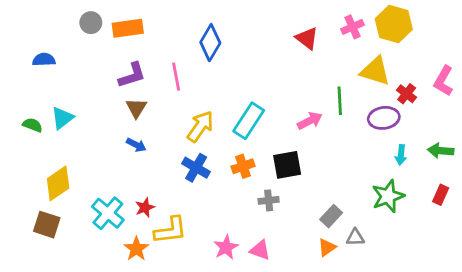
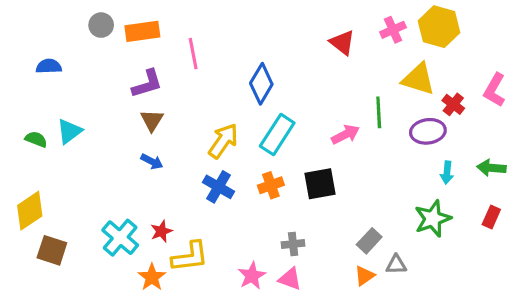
blue diamond: (210, 43) -> (261, 84), moved
pink line: (176, 77) -> (193, 54), moved
yellow diamond: (58, 183) -> (30, 211), moved
gray cross: (269, 200) -> (293, 244), moved

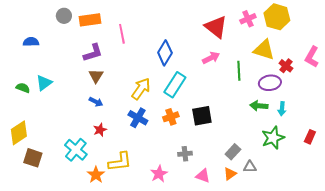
red triangle: (342, 43) -> (216, 27), size x1.4
pink arrow: (345, 135) -> (211, 58), moved
green arrow: (491, 168) -> (259, 106), moved
red star: (161, 231) -> (100, 130), moved
pink triangle: (290, 279) -> (203, 176), moved

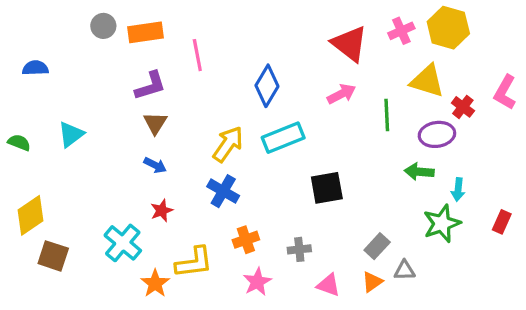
blue semicircle: (31, 42) -> (35, 68), moved
cyan rectangle: (175, 85) -> (283, 138), turned 35
green semicircle: (23, 88) -> (19, 143), moved
cyan arrow: (282, 109) -> (458, 189), moved
orange cross: (171, 117) -> (246, 240), moved

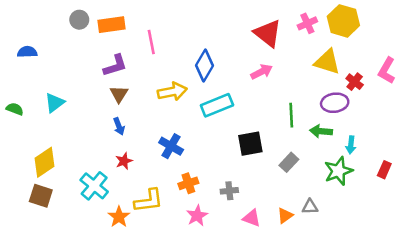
green line: (387, 115) -> (291, 115), moved
yellow arrow: (228, 144) -> (172, 92), moved, turned 44
blue arrow: (155, 165) -> (119, 126), turned 42
yellow diamond: (30, 215) -> (45, 162), moved
gray rectangle: (377, 246) -> (289, 162), moved

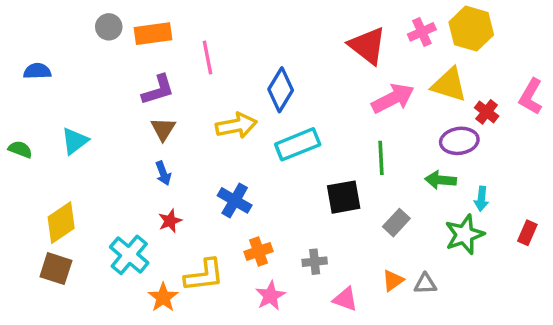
pink arrow: (262, 72) -> (393, 98), moved, size x1.4
green line: (291, 115) -> (381, 158), moved
orange triangle: (285, 216) -> (393, 280), moved

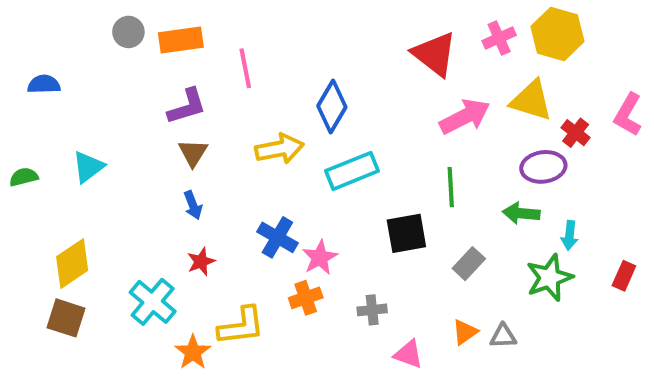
green semicircle: (20, 149) -> (24, 177), turned -35
pink star: (270, 296) -> (320, 258), moved

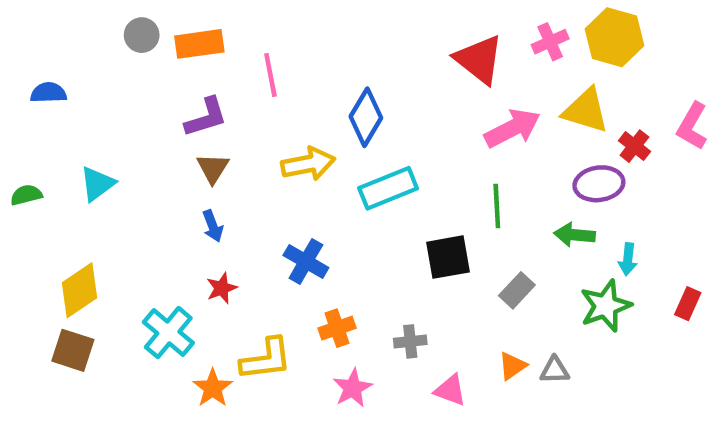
pink star: (320, 258) -> (353, 388), moved

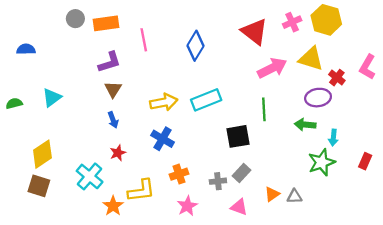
blue diamond: (366, 117) -> (196, 46), moved
yellow arrow: (308, 164) -> (164, 102), moved
gray rectangle: (517, 290) -> (241, 173), moved

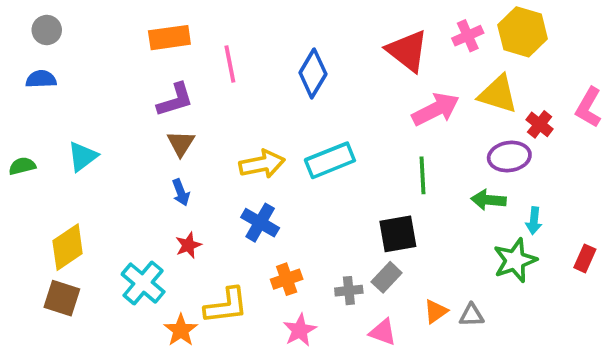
gray circle: (75, 19) -> (47, 30), moved
black square: (238, 136) -> (398, 234), moved

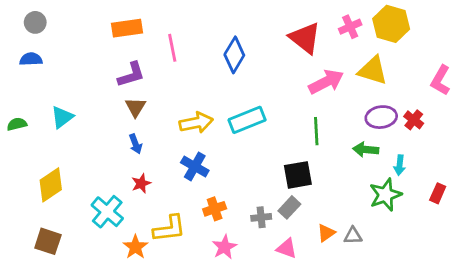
red cross: (540, 124) -> (414, 120), moved
brown square: (62, 298) -> (48, 241), moved

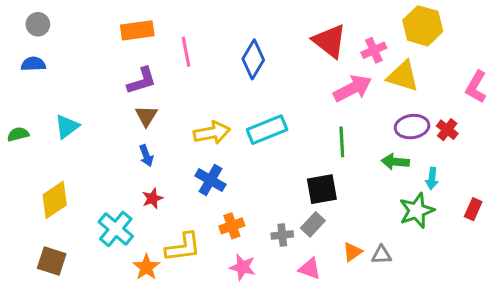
pink cross: (350, 27) -> (374, 50), moved
pink star: (224, 247) -> (243, 267), turned -30

